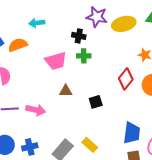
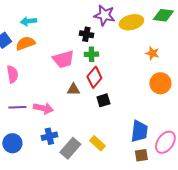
cyan arrow: (37, 23) -> (28, 21), moved
red diamond: (126, 79) -> (94, 77), moved
blue cross: (30, 147) -> (49, 136), moved

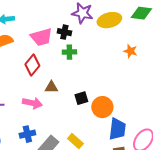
pink trapezoid: (63, 59) -> (41, 37), moved
red diamond: (94, 77) -> (32, 65), moved
orange circle: (160, 83) -> (102, 107), moved
pink arrow: (43, 108) -> (32, 103), moved

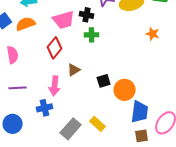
brown triangle: (51, 87) -> (74, 70), turned -32
pink arrow: (32, 103) -> (55, 86), turned 84
blue cross: (27, 134) -> (45, 108), moved

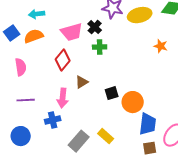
black cross: (87, 15) -> (95, 27), turned 32

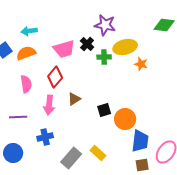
yellow ellipse: (140, 15) -> (125, 47), moved
orange star: (161, 46) -> (141, 64), moved
green cross: (100, 47) -> (104, 57), moved
pink semicircle: (21, 67) -> (26, 84), moved
pink arrow: (63, 98) -> (49, 105), moved

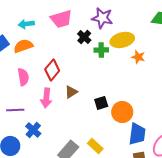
pink trapezoid: (64, 49) -> (61, 19), moved
blue cross: (45, 137) -> (33, 130), moved, turned -35

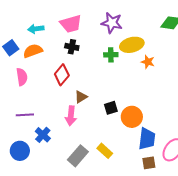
black cross: (84, 37) -> (72, 47), moved, turned -32
pink semicircle: (23, 77) -> (22, 77), moved
pink arrow: (46, 98) -> (71, 116), moved

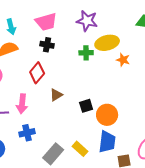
cyan arrow: (36, 29) -> (11, 27), turned -98
pink arrow: (71, 116) -> (22, 104), moved
blue cross: (43, 135) -> (27, 133), moved, turned 35
blue trapezoid: (147, 139) -> (107, 142), moved

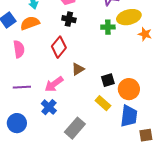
pink arrow: (22, 104) -> (54, 84), moved, turned 48
blue cross: (27, 133) -> (49, 107), turned -35
yellow rectangle: (80, 149) -> (103, 103), moved

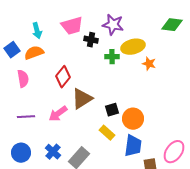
black cross: (69, 19) -> (91, 40), moved
brown triangle: (78, 69) -> (82, 99), size x1.6
blue cross: (49, 107) -> (53, 152), moved

